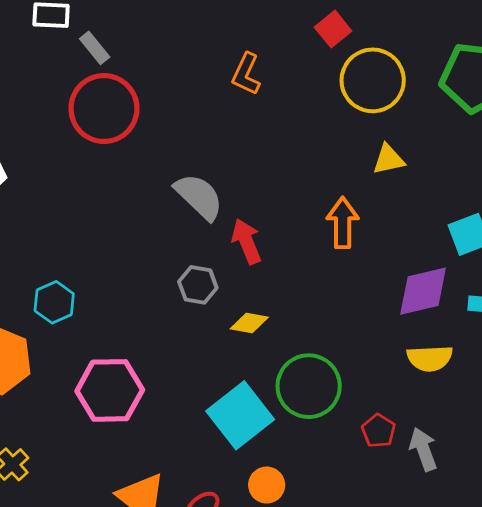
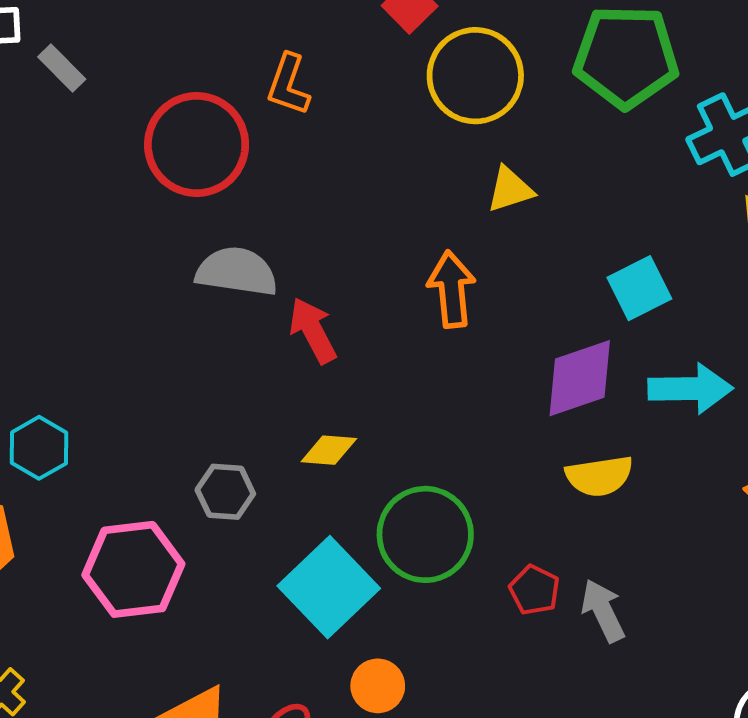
red circle: (104, 109) -> (197, 145), moved
gray semicircle: (199, 197) -> (237, 272), turned -30
gray hexagon: (198, 285) -> (225, 492), moved

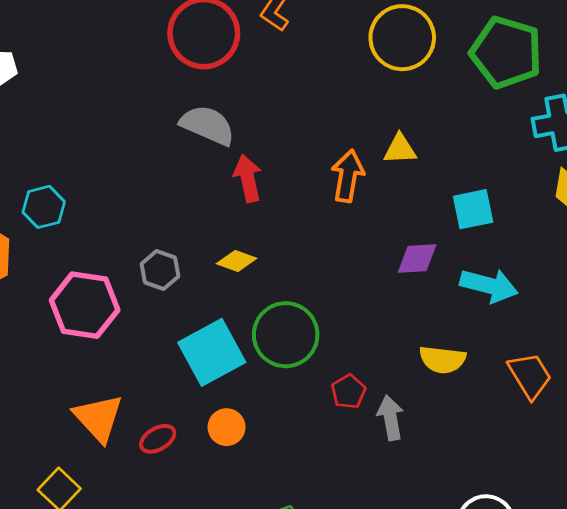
yellow triangle: (510, 190) -> (400, 149), moved
purple diamond: (580, 378) -> (417, 258), size x0.7
yellow semicircle: (599, 476) -> (442, 360), moved

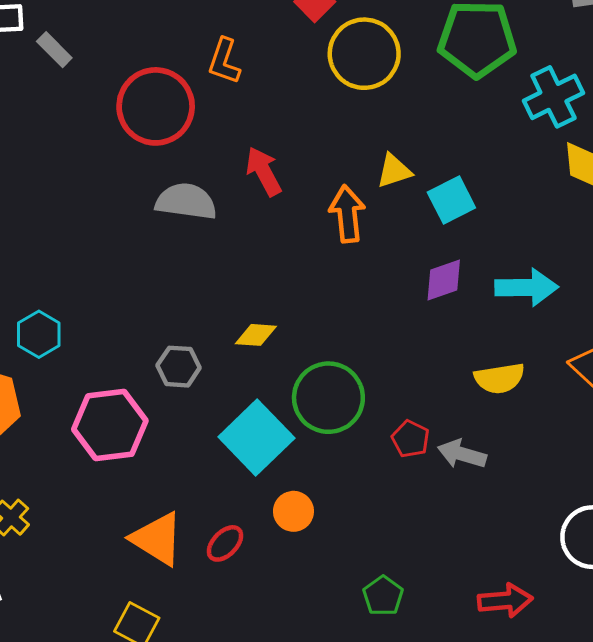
red arrow: (248, 178) -> (264, 171), moved
cyan square: (473, 209) -> (451, 200), moved
gray arrow: (390, 418) -> (462, 454), turned -48

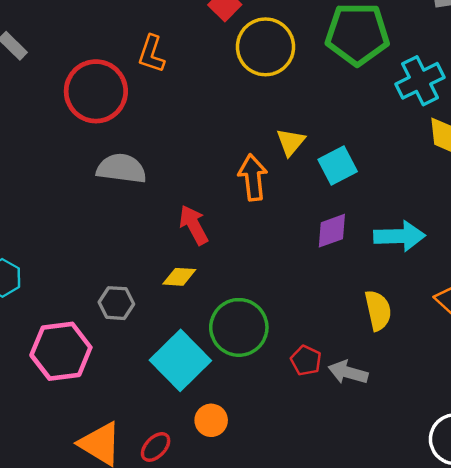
red arrow: (264, 171) -> (194, 225), moved
yellow triangle: (394, 171) -> (291, 142), turned -32
yellow semicircle: (499, 378) -> (378, 310), turned -93

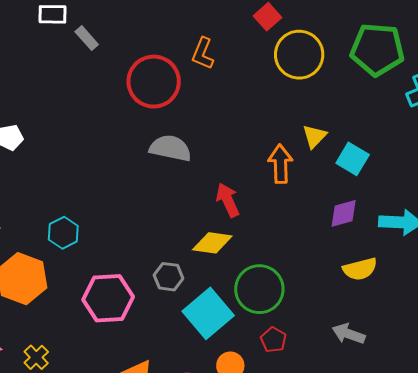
cyan square: (338, 165) -> (353, 159), turned -36
yellow diamond: (179, 277) -> (212, 243), size x1.4
gray hexagon: (116, 303) -> (169, 277), moved
yellow semicircle: (378, 310) -> (360, 269), moved, turned 84
red pentagon: (306, 360) -> (273, 340), moved

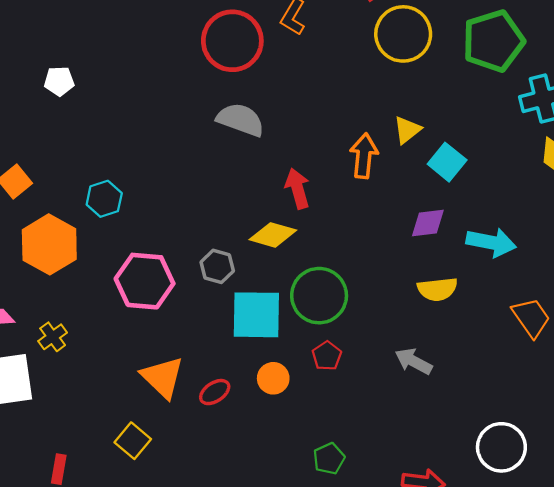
green pentagon: (377, 49) -> (493, 41), turned -30
cyan square: (208, 313) -> (256, 315), turned 33

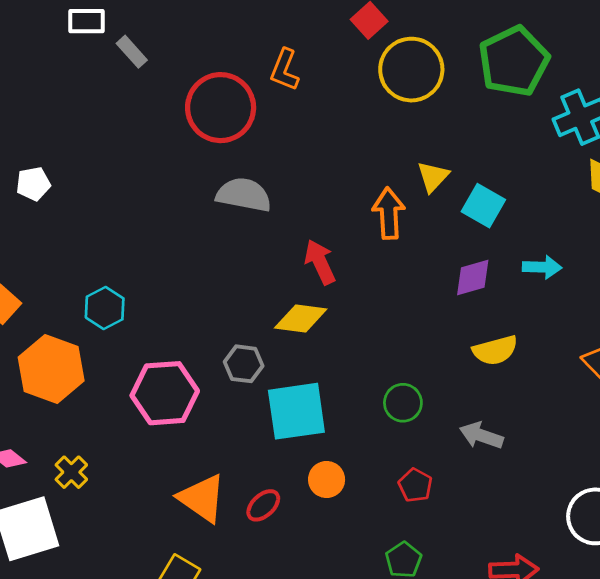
cyan arrow: (491, 242) -> (542, 267), moved, size x0.7
green circle: (319, 296) -> (403, 403), moved, size x0.6
red pentagon: (327, 356) -> (415, 485), moved

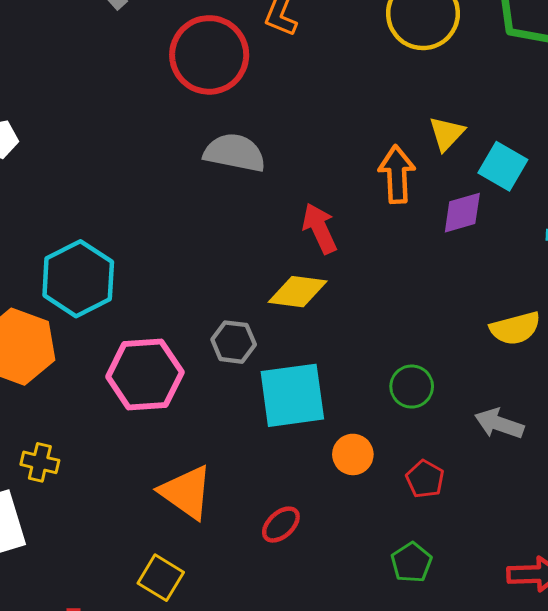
purple diamond: (473, 277) -> (462, 213), moved
cyan hexagon: (105, 308) -> (78, 279), size x1.6
yellow cross: (71, 472) -> (40, 462), turned -32
orange circle: (327, 479) -> (353, 454), moved
red ellipse: (263, 505) -> (281, 525), moved

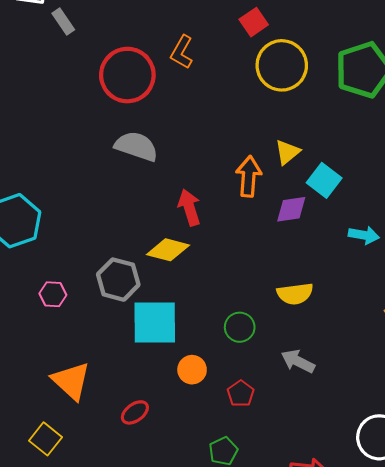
yellow semicircle: (515, 328) -> (295, 294), moved
gray hexagon: (234, 342) -> (118, 280), size x1.4
pink hexagon: (145, 374) -> (53, 294), size x0.5

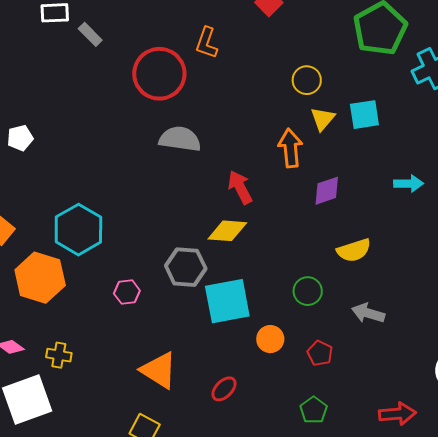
yellow circle: (282, 65) -> (307, 80), moved, size x0.6
cyan square: (324, 180) -> (364, 115), moved, turned -36
purple diamond: (291, 209) -> (327, 191), moved

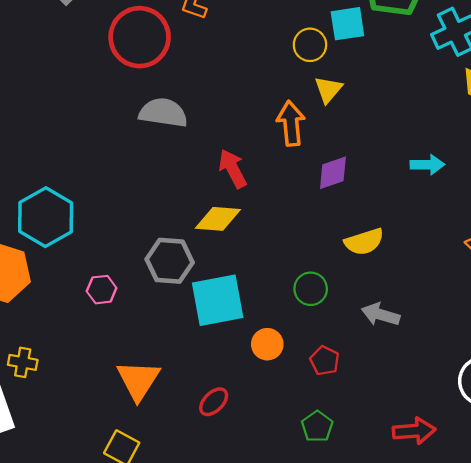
cyan square: (364, 115) -> (347, 24), moved
orange triangle: (159, 370) -> (138, 380), turned 30

